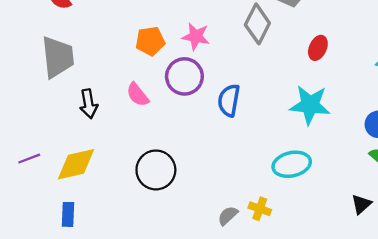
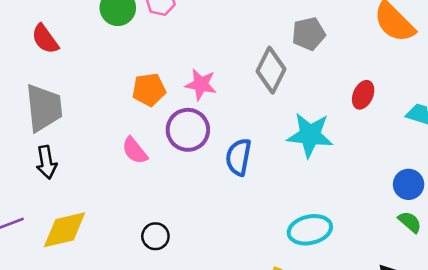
red ellipse: (318, 48) -> (363, 95), moved
black arrow: (89, 104) -> (46, 162), moved
cyan star: (310, 105) -> (310, 135), moved
black circle: (156, 170) -> (155, 236), size x0.6

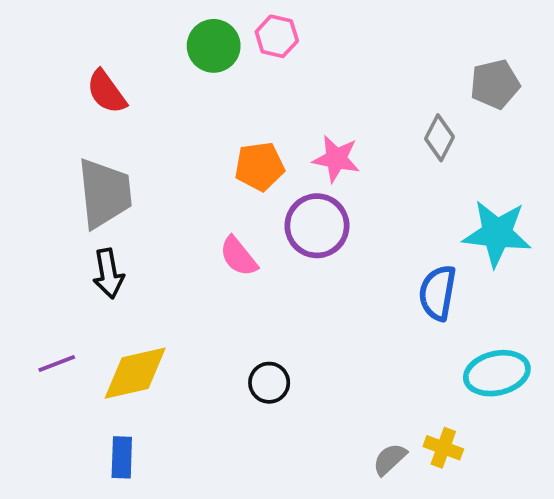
gray diamond: (271, 70) -> (439, 138), size x0.7
blue semicircle: (239, 157) -> (438, 293), moved

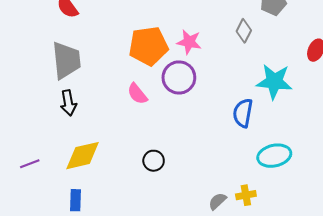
orange pentagon: (260, 166) -> (148, 46), size x1.5
purple line: (57, 364) -> (30, 164), moved
yellow cross: (443, 448) -> (246, 195), turned -30

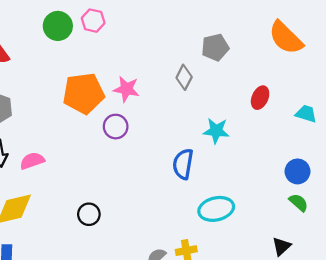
purple circle: (179, 77) -> (116, 127), size x0.7
cyan star: (274, 82) -> (216, 131), size x0.7
pink semicircle: (137, 94) -> (32, 161), moved, turned 110

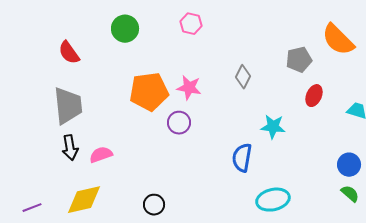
pink hexagon: (93, 21) -> (191, 24), moved
gray pentagon: (215, 47) -> (299, 60), moved

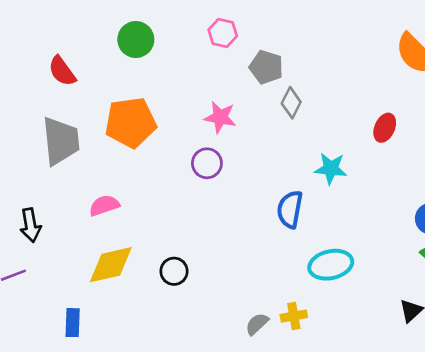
gray pentagon: (299, 60) -> (266, 67), moved, turned 30
orange pentagon: (149, 92) -> (131, 122), moved
black arrow: (70, 148) -> (30, 225), moved
yellow diamond: (84, 200) -> (111, 265), moved

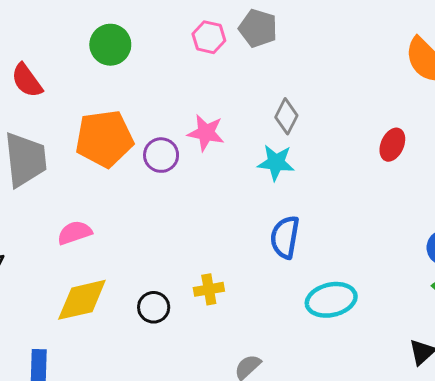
gray pentagon: (266, 67) -> (258, 28), moved
purple circle: (207, 163) -> (161, 155), moved
cyan star: (331, 169) -> (276, 163), moved
yellow cross: (294, 316) -> (209, 289), moved

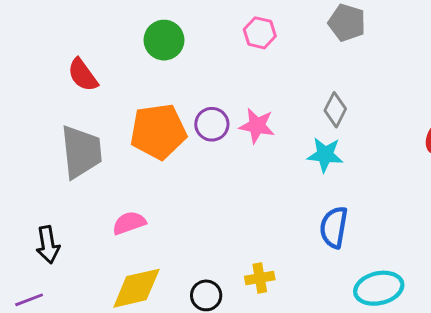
gray pentagon: (258, 28) -> (347, 23), moved
purple circle: (161, 155) -> (212, 124), moved

